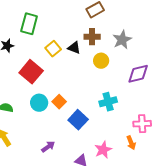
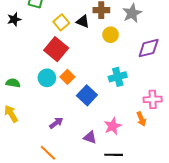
red square: (31, 72) -> (56, 49), moved

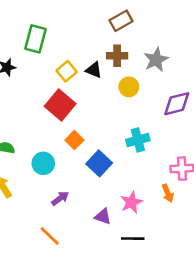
cyan circle: (47, 78) -> (43, 163), moved

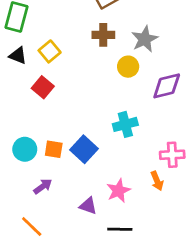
black triangle: (94, 70) -> (18, 56), moved
yellow circle: (129, 87) -> (128, 67), moved
red square: (60, 105) -> (43, 87), size x0.7
orange square: (74, 140) -> (54, 149), moved, turned -36

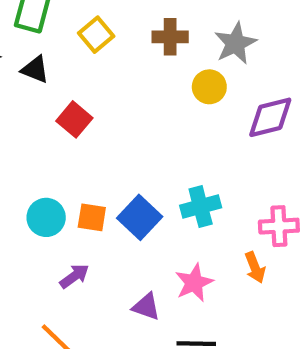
yellow square: (50, 51) -> (96, 35), moved
cyan cross: (125, 124) -> (201, 207), moved

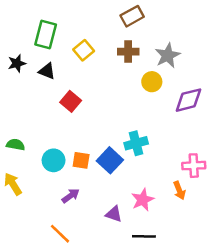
cyan cross: (201, 207) -> (136, 143), moved

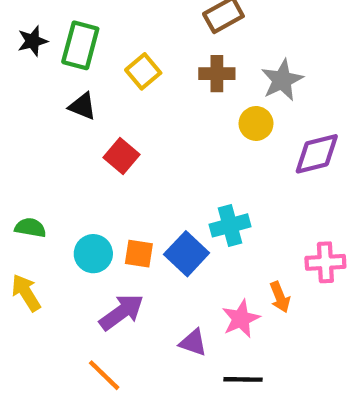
black star: (17, 63) -> (33, 41), moved
orange arrow: (179, 190) -> (280, 297), moved
purple arrow: (71, 196) -> (122, 312), size x1.5

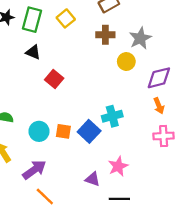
yellow square: (143, 71) -> (66, 18), moved
orange arrow: (280, 297) -> (159, 106), moved
purple arrow: (122, 312) -> (34, 170), moved

